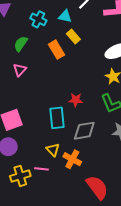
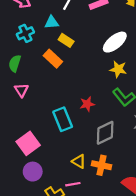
cyan cross: (38, 19) -> (25, 33), turned -35
cyan rectangle: (57, 118) -> (63, 119), moved

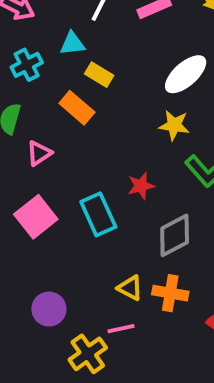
yellow star: (118, 69) -> (174, 125), moved
pink triangle: (21, 90) -> (39, 153), moved, turned 32
pink square: (28, 143) -> (36, 217), moved

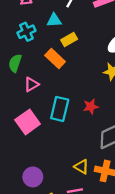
yellow rectangle: (99, 75) -> (69, 39), turned -63
cyan rectangle: (98, 214) -> (60, 109), moved, turned 35

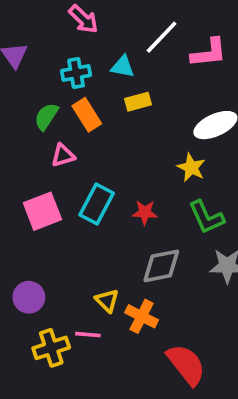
orange rectangle: (55, 58) -> (87, 115), moved

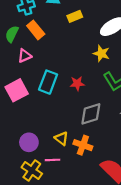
yellow rectangle: (138, 102) -> (75, 16), moved
purple circle: (29, 297) -> (29, 142), moved
yellow cross: (51, 348) -> (32, 170), turned -30

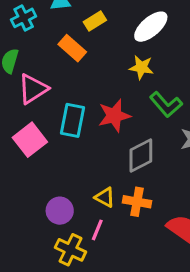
orange rectangle: (36, 30) -> (72, 48), moved
pink triangle: (25, 56) -> (33, 89), size x1.5
red star: (77, 83) -> (114, 116), size x1.5
pink line: (52, 160) -> (97, 230), turned -56

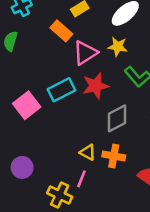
pink triangle: (33, 89) -> (85, 53), moved
cyan rectangle: (72, 120) -> (61, 90), turned 52
purple circle: (60, 211) -> (22, 167), moved

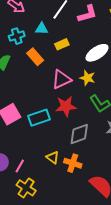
orange rectangle: (61, 31) -> (35, 57), moved
cyan rectangle: (61, 90) -> (39, 118), moved
pink line: (81, 179) -> (20, 166), moved

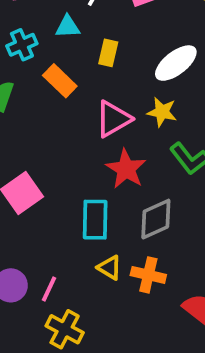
yellow rectangle: (62, 44) -> (108, 53), turned -48
red star: (66, 106) -> (126, 169), turned -30
cyan rectangle: (39, 118) -> (95, 220), moved, turned -65

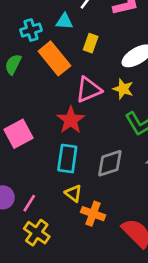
orange rectangle: (60, 81) -> (54, 58), size x1.4
red star: (126, 169) -> (71, 120), moved
orange cross: (148, 275) -> (93, 214), moved

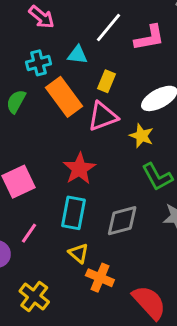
pink triangle: (89, 90) -> (103, 116), moved
pink line: (29, 203) -> (29, 233), moved

